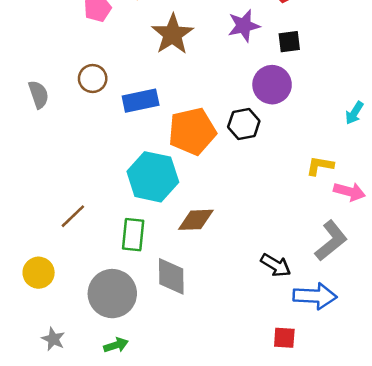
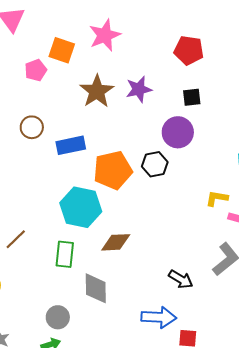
purple star: (244, 26) -> (139, 89), moved
gray circle: (112, 294) -> (58, 317), moved, size x0.6
blue arrow: (315, 296) -> (159, 317), moved

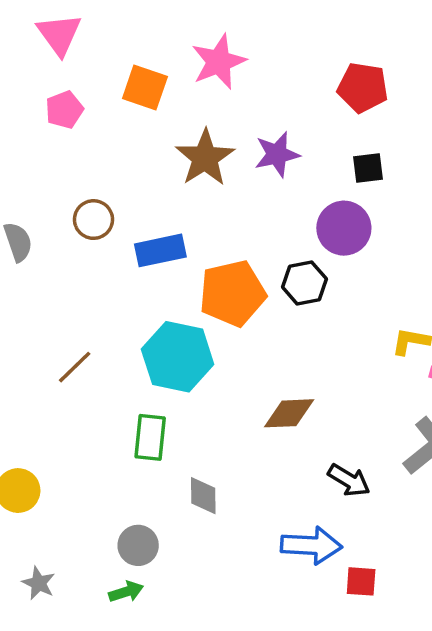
pink pentagon: (36, 70) -> (64, 110), moved
brown line: (16, 239) -> (75, 367), moved
brown diamond: (116, 242) -> (289, 413), moved
gray diamond: (96, 288) -> (203, 496), size x0.7

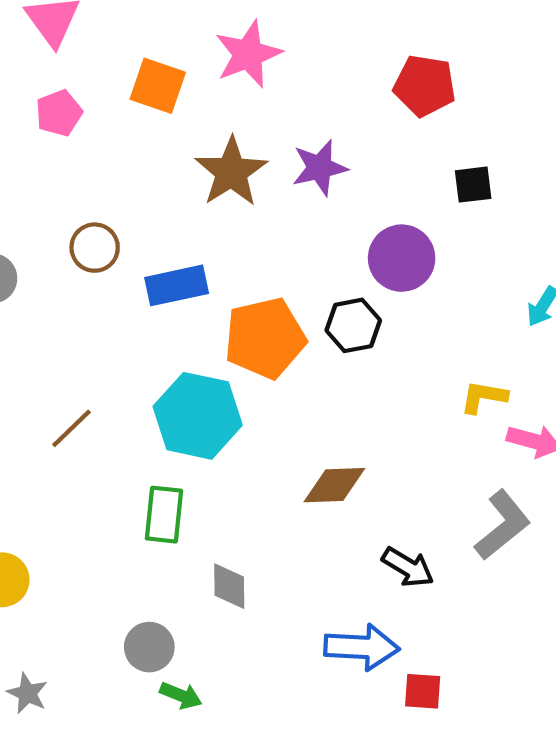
black square: (368, 168) -> (473, 185), moved
green arrow: (126, 592) -> (181, 695), moved, turned 40

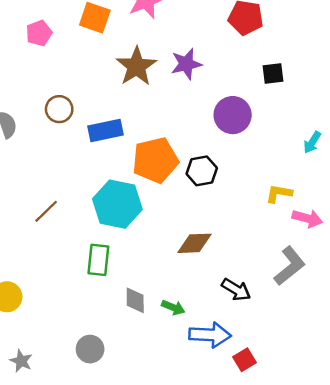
black hexagon: (353, 325) -> (202, 171), moved
gray circle: (149, 647) -> (90, 349), moved
red square: (423, 691) -> (244, 360), turned -35
green arrow: (181, 695) -> (173, 307), moved

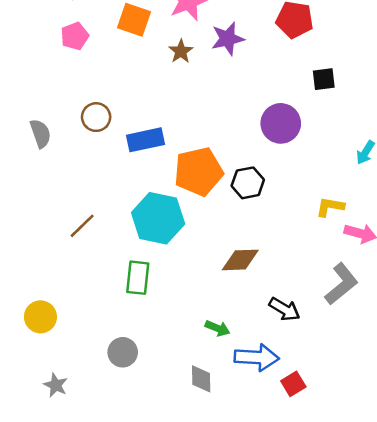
purple star: (186, 64) -> (228, 39), moved
brown star: (136, 66) -> (181, 51), moved, size x0.6
gray diamond: (135, 300) -> (201, 379), moved
gray circle: (90, 349) -> (123, 352), moved

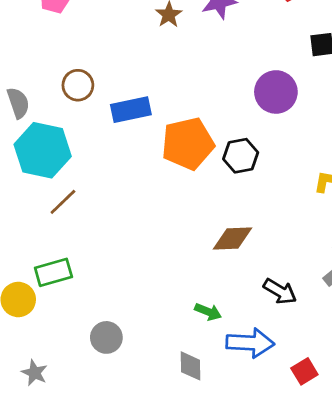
cyan hexagon: (158, 218) -> (43, 150), moved
green rectangle: (138, 278) -> (53, 272), moved, turned 68
red square: (293, 384) -> (304, 371), moved

